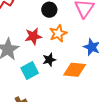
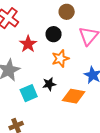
red star: (33, 36) -> (28, 44), moved, turned -30

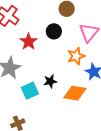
orange star: (60, 59) -> (76, 56), moved

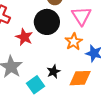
black circle: (54, 31) -> (47, 22), size x1.6

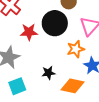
red star: (24, 37) -> (29, 32), turned 30
cyan square: (36, 85) -> (17, 86), moved

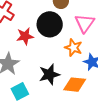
orange star: (76, 49) -> (73, 48), turned -30
black star: (49, 73) -> (49, 74), size x1.5

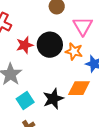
black circle: (50, 24) -> (50, 45), moved
black star: (49, 74) -> (53, 99), moved

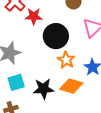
red star: (25, 45) -> (34, 16), moved
orange star: (74, 51) -> (66, 60), moved

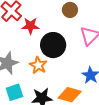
orange star: (66, 60) -> (38, 65), moved

